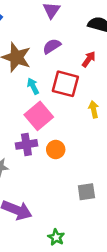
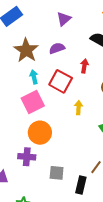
red arrow: (89, 59) -> (84, 66), turned -40
purple cross: (26, 144) -> (27, 157), moved
orange circle: (56, 149) -> (40, 133), size x1.5

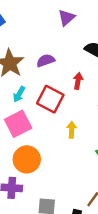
purple triangle: (64, 19) -> (66, 18), moved
cyan arrow: (34, 77) -> (19, 94), turned -136

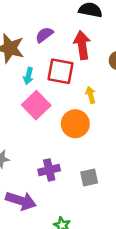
red arrow: (78, 81) -> (82, 45), size x1.6
orange circle: (27, 159) -> (75, 124), moved

